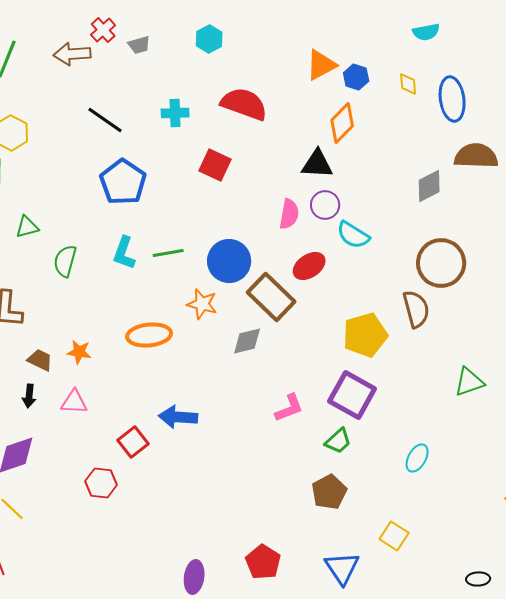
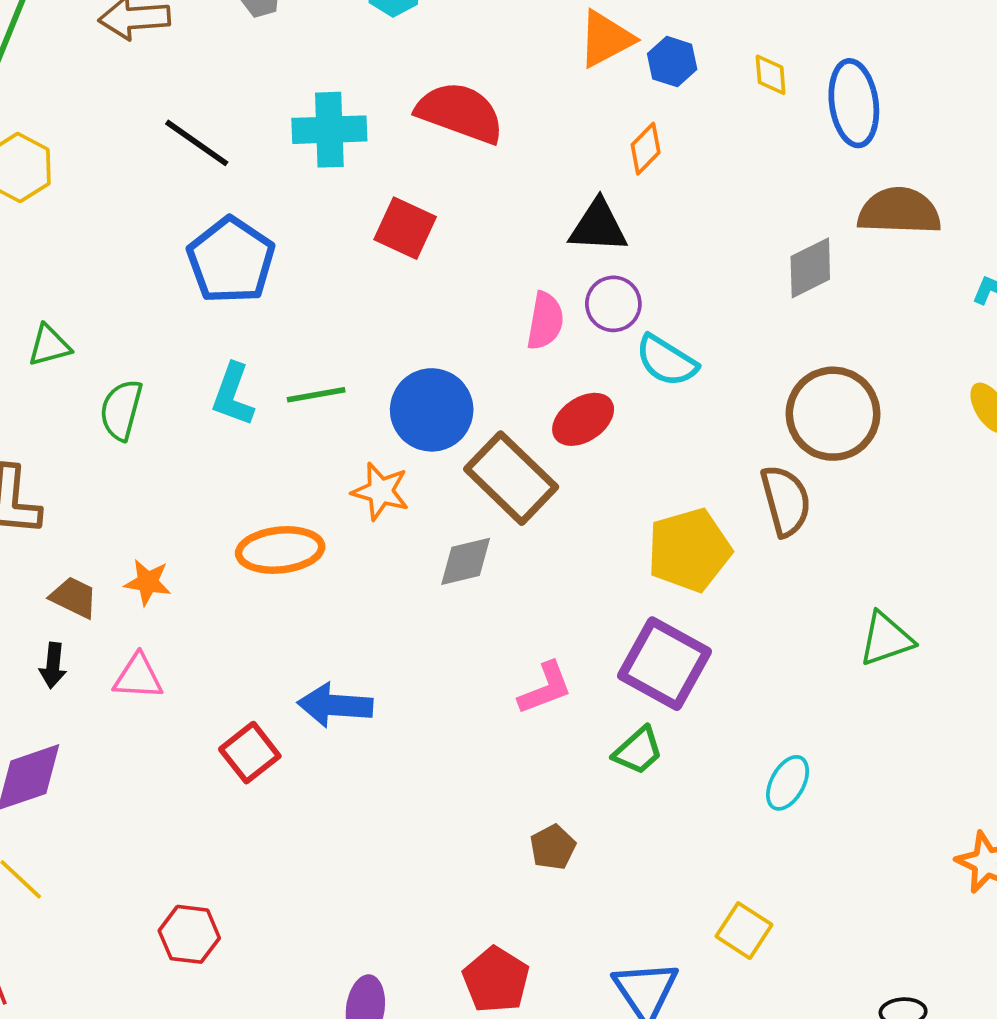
cyan cross: (175, 113) -> (329, 130), size x1.4
orange diamond: (342, 123) -> (646, 149), size x0.7
red hexagon: (101, 483) -> (189, 934), moved
brown pentagon: (329, 492) -> (553, 847), moved, size x0.7

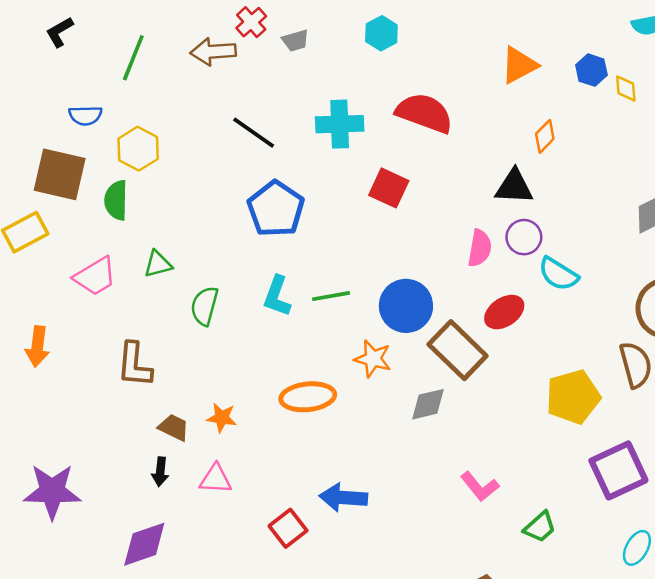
blue hexagon: (672, 62) -> (591, 70), moved
purple square: (665, 664) -> (618, 470), moved, turned 36
pink L-shape: (545, 688) -> (480, 486), turned 72

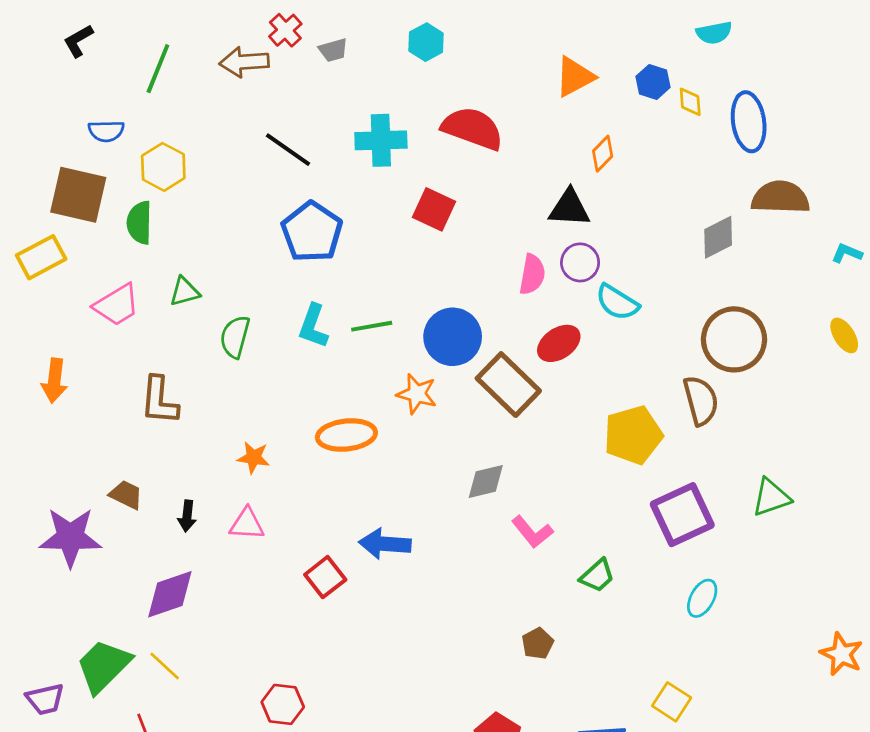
gray diamond: (428, 404) -> (486, 481), moved
brown trapezoid: (174, 427) -> (126, 495), moved

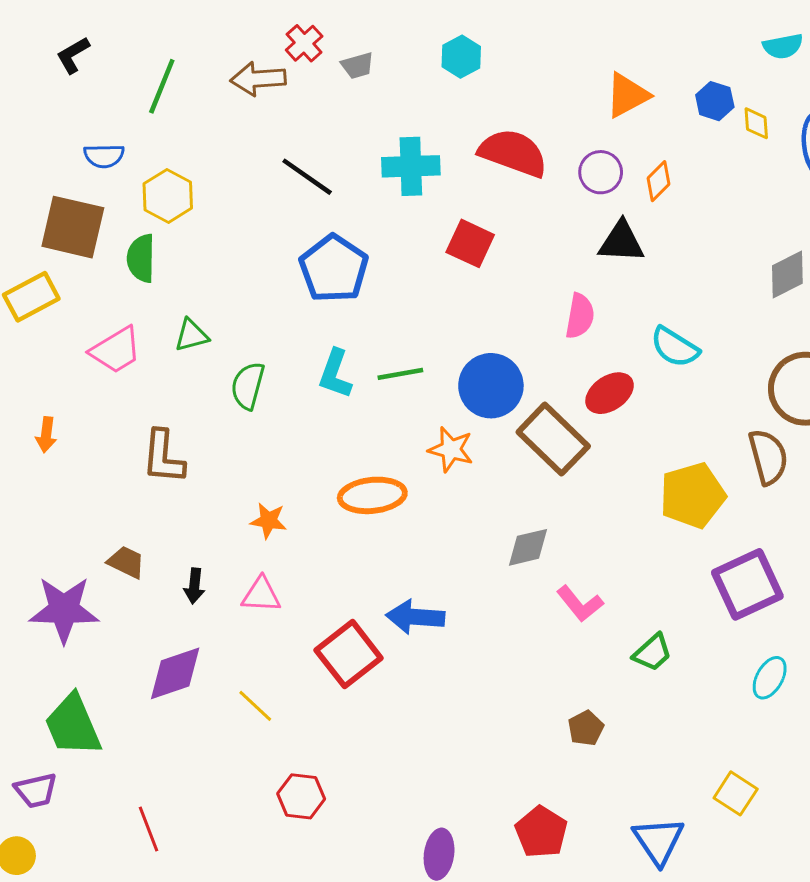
purple circle: (580, 262) -> (601, 172), moved
orange arrow: (54, 381) -> (46, 435), size x0.7
red square: (325, 577) -> (349, 654), size x1.4
green trapezoid: (104, 666) -> (73, 725), moved, turned -68
yellow line: (165, 666) -> (255, 706), moved

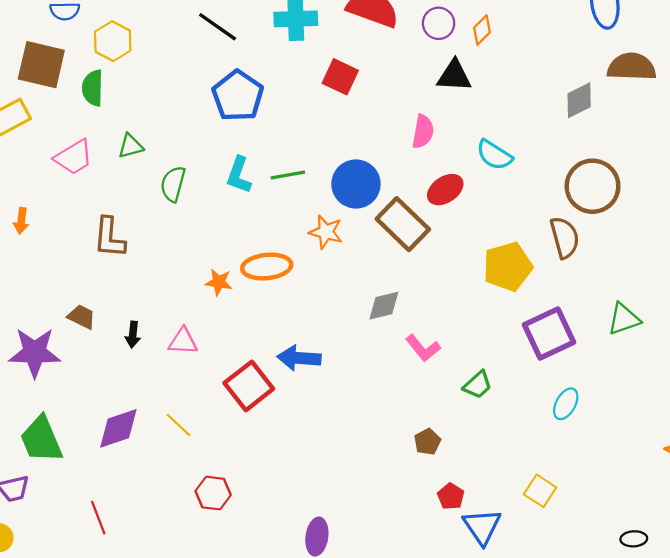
orange star: (269, 521) -> (219, 282), moved
purple diamond: (175, 673) -> (118, 428), moved
red pentagon: (541, 832) -> (451, 496), moved, size x0.7

